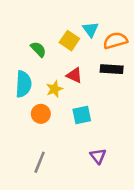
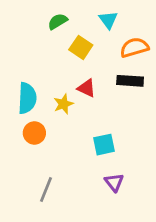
cyan triangle: (91, 29) -> (108, 20), moved
green semicircle: (38, 49) -> (58, 21), moved, turned -77
orange circle: (41, 114) -> (34, 133), moved
cyan square: (82, 115) -> (104, 145), moved

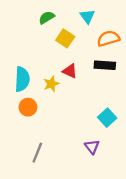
cyan square: (104, 145) -> (107, 118), moved, turned -30

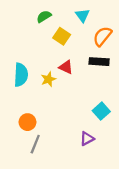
orange semicircle: (108, 38) -> (102, 36), turned -35
orange circle: (28, 107) -> (27, 122), moved
purple triangle: (92, 147) -> (87, 139), turned 40

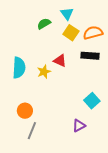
cyan triangle: (83, 15) -> (67, 14), moved
green semicircle: (44, 16) -> (44, 24), moved
yellow square: (62, 36) -> (71, 33), moved
orange semicircle: (102, 36) -> (93, 33), turned 36

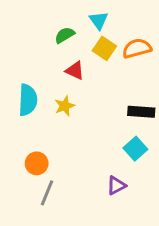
black rectangle: (90, 56) -> (141, 112), moved
red triangle: (60, 61) -> (75, 70), moved

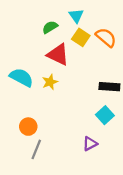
orange semicircle: (137, 48) -> (106, 37), turned 55
red triangle: (75, 70) -> (58, 55), size x1.5
cyan semicircle: (28, 100) -> (21, 77), turned -65

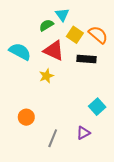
cyan triangle: (76, 16) -> (62, 15), moved
cyan semicircle: (21, 77) -> (20, 52), moved
black rectangle: (109, 87) -> (86, 59), moved
gray line: (36, 149) -> (53, 138), moved

